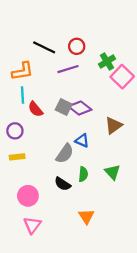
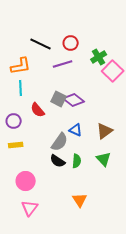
red semicircle: (36, 109) -> (38, 110), moved
brown triangle: (114, 125) -> (105, 131), moved
black semicircle: (63, 184) -> (58, 161), moved

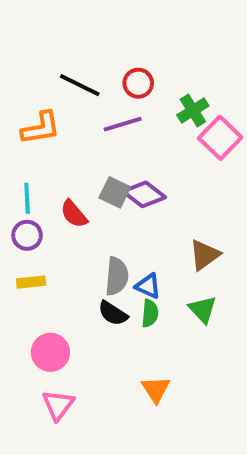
cyan line: (21, 88) -> (27, 198), moved
blue triangle: (76, 130) -> (148, 286), moved
gray semicircle: (60, 142) -> (117, 276), turned -30

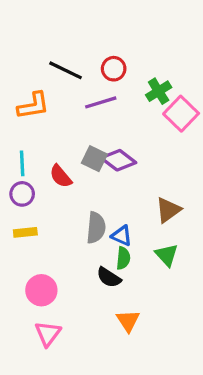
black semicircle: (113, 313) -> (109, 277), moved

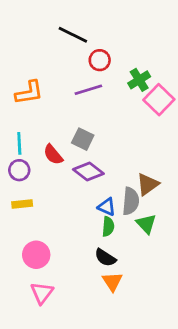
black line: (65, 70) -> (73, 35), moved
purple diamond: (118, 160) -> (88, 172), moved
gray semicircle: (96, 228) -> (131, 201), moved
black semicircle: (109, 277) -> (105, 258), moved

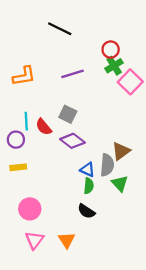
red circle: (100, 60) -> (111, 50), moved
cyan line: (19, 143) -> (26, 121), moved
orange triangle: (112, 282) -> (67, 240), moved

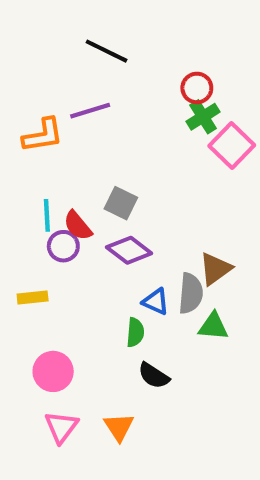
purple line: (72, 74) -> (90, 111), moved
purple circle: (16, 140) -> (63, 246), moved
green triangle: (120, 184) -> (213, 326), turned -42
green semicircle: (89, 186) -> (135, 332), moved

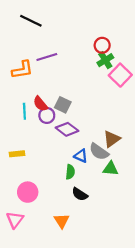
black line: (106, 51) -> (31, 21), moved
red semicircle: (78, 226) -> (40, 104), moved
purple circle: (63, 246) -> (47, 115), moved
gray semicircle: (191, 293) -> (99, 152), turned 120
pink triangle: (61, 427) -> (15, 220), moved

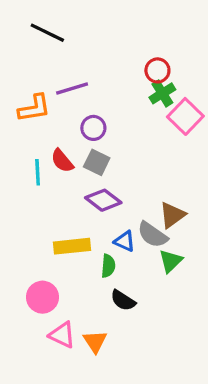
purple circle: (47, 115) -> (93, 128), moved
yellow rectangle: (17, 154) -> (72, 246), moved, size x1.5
green triangle: (111, 169) -> (171, 261), turned -49
pink triangle: (15, 220) -> (62, 335), moved, turned -42

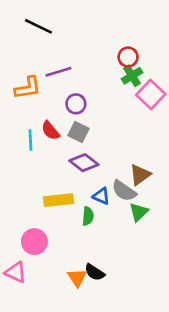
black semicircle: (123, 300) -> (95, 272), moved
pink triangle: (62, 335) -> (16, 272), moved

